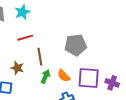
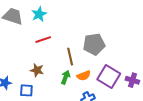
brown line: (40, 57) -> (70, 57), moved
orange semicircle: (64, 76) -> (84, 76), turned -64
purple square: (89, 78) -> (109, 76), turned 30

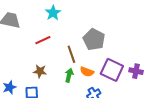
cyan star: (39, 14) -> (53, 13), moved
gray pentagon: (94, 44) -> (94, 39), turned -30
orange semicircle: (84, 76) -> (87, 72), turned 48

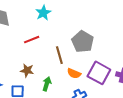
green arrow: (69, 75) -> (47, 84), moved

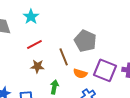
cyan star: (43, 13) -> (31, 17), moved
brown star: (27, 70) -> (37, 66), moved

